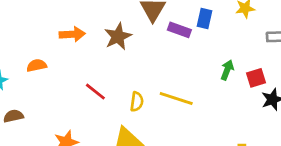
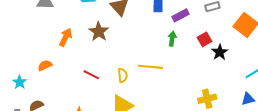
purple rectangle: (179, 30) -> (180, 15), moved, turned -35
orange arrow: (72, 34) -> (66, 37), turned -48
green arrow: (227, 70) -> (172, 39), moved

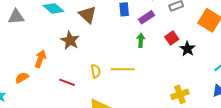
orange arrow: (66, 37) -> (40, 59), moved
yellow semicircle: (123, 75) -> (96, 71), moved

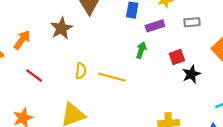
red line: (67, 82) -> (34, 76), moved

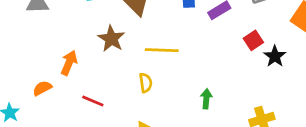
green arrow: (141, 50) -> (206, 99), moved
yellow line: (112, 77) -> (162, 50), moved

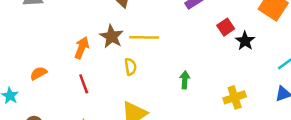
brown star: (111, 39) -> (112, 36), moved
orange arrow: (69, 63) -> (82, 48), moved
red line: (93, 101) -> (84, 84), turned 48

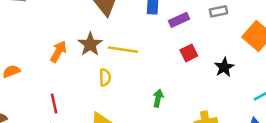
red square: (226, 27) -> (189, 53), moved
red line: (84, 84) -> (54, 103), moved

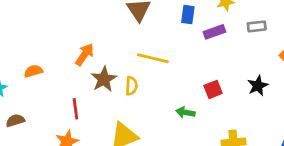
brown star: (90, 44) -> (104, 79), moved
red square: (189, 53) -> (213, 89), moved
green arrow: (158, 98) -> (185, 112), turned -96

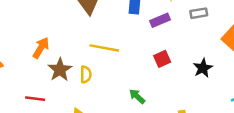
red square: (213, 89) -> (162, 59), moved
red line: (75, 109) -> (35, 99), turned -72
green arrow: (185, 112) -> (137, 96), turned 35

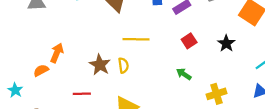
orange arrow: (41, 48) -> (57, 53), moved
green arrow: (137, 96) -> (184, 74), moved

